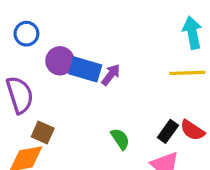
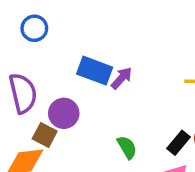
purple circle: (60, 61) -> (64, 113), moved

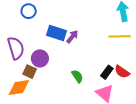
blue circle: (34, 28) -> (29, 11), moved

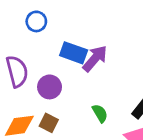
purple arrow: (72, 37) -> (95, 59), size x1.5
brown square: (30, 72) -> (49, 123), moved

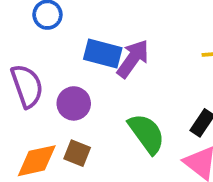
green semicircle: (100, 113) -> (147, 134), size x1.6

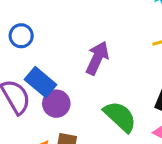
blue rectangle: (103, 53) -> (41, 82), moved, turned 36

